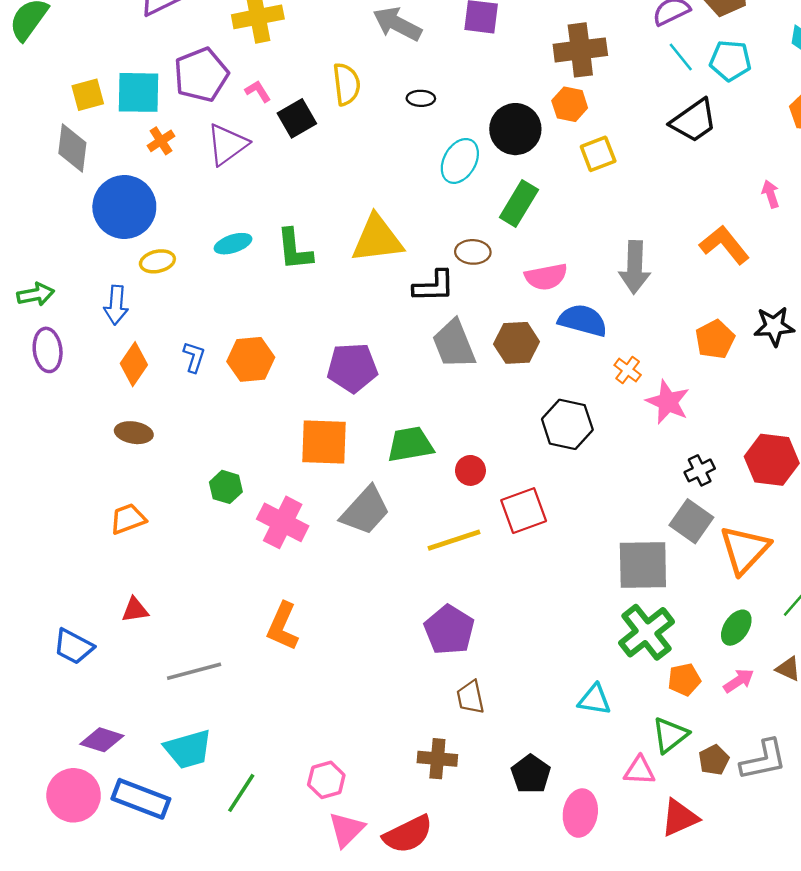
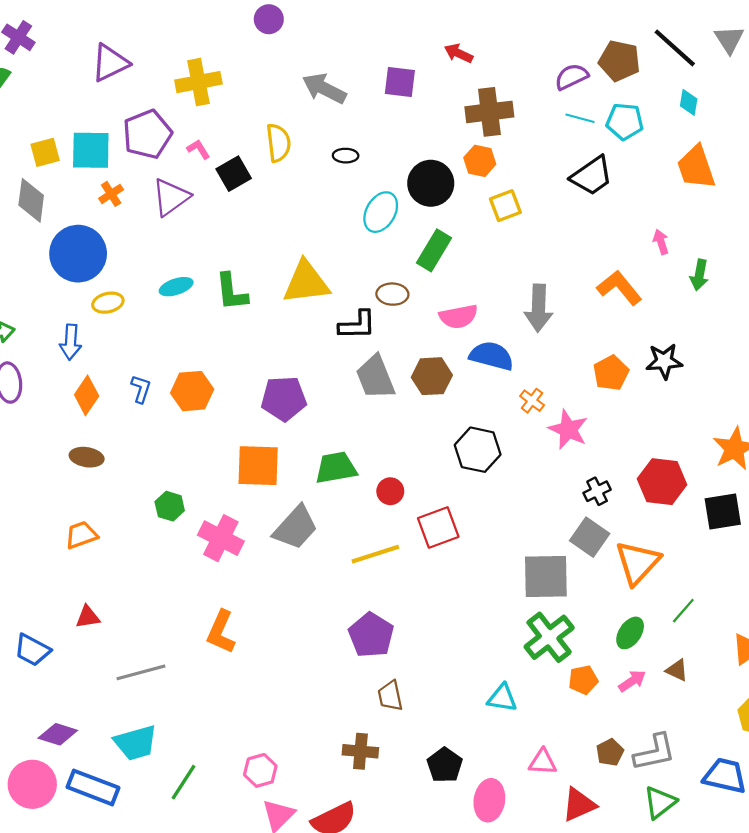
cyan line: (681, 57) -> (580, 118), turned -36
green triangle: (670, 735) -> (660, 802), moved

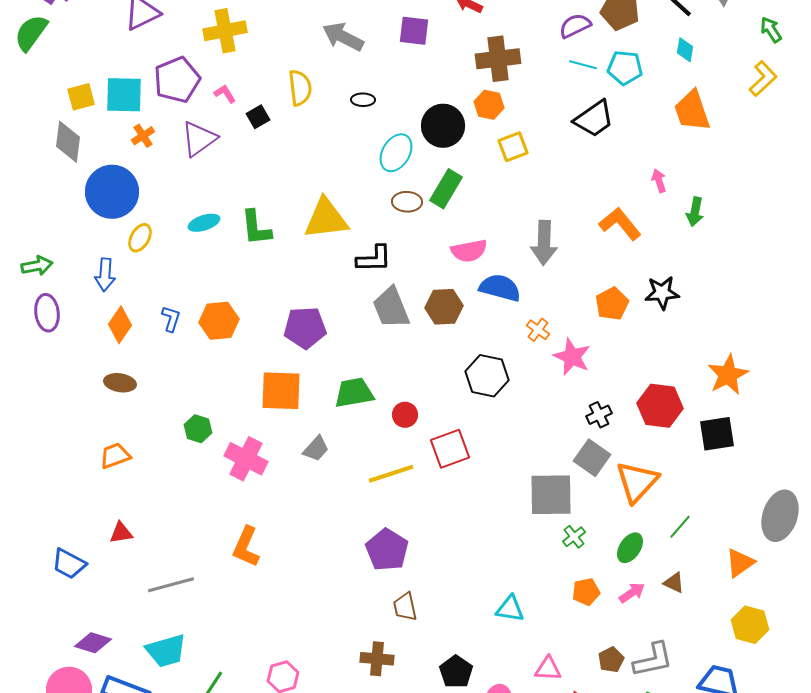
black square: (234, 174) -> (258, 117), size x0.7
brown ellipse: (392, 294) -> (407, 202), moved
yellow ellipse: (108, 303) -> (140, 238), turned -48
gray trapezoid: (295, 527) -> (316, 449), size x0.6
green cross: (549, 637) -> (574, 537), moved, size x0.5

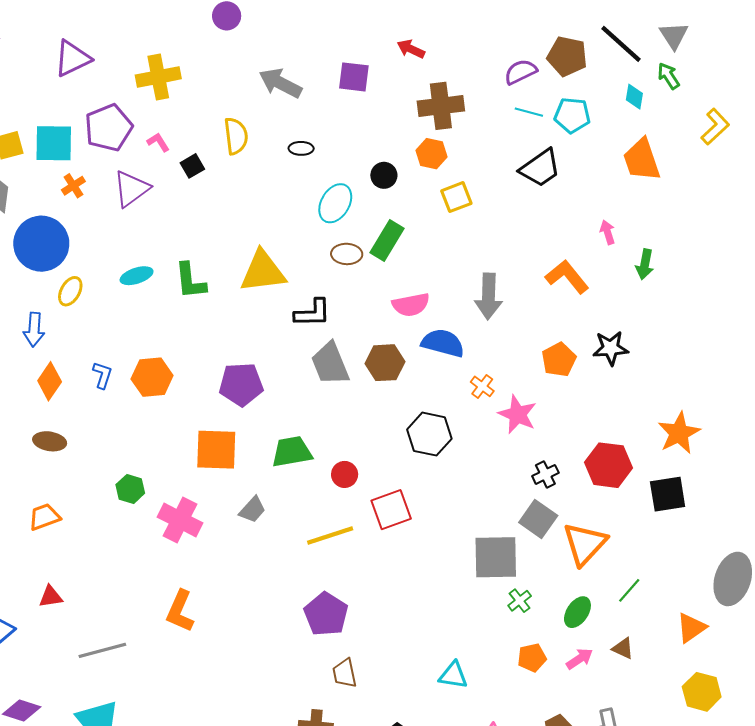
green arrow: (771, 30) -> (669, 76), moved
black circle: (443, 126) -> (384, 175), size x0.6

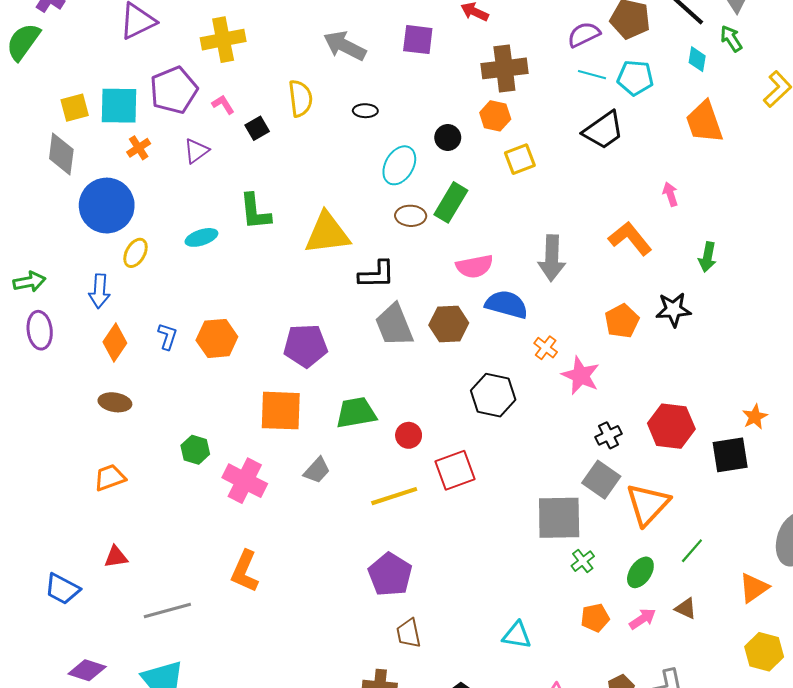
purple triangle: (131, 189) -> (196, 151), size x0.7
green arrow: (645, 264) -> (707, 257), moved
green L-shape: (190, 281) -> (255, 212), moved
orange star: (679, 433) -> (755, 417), moved, size x0.6

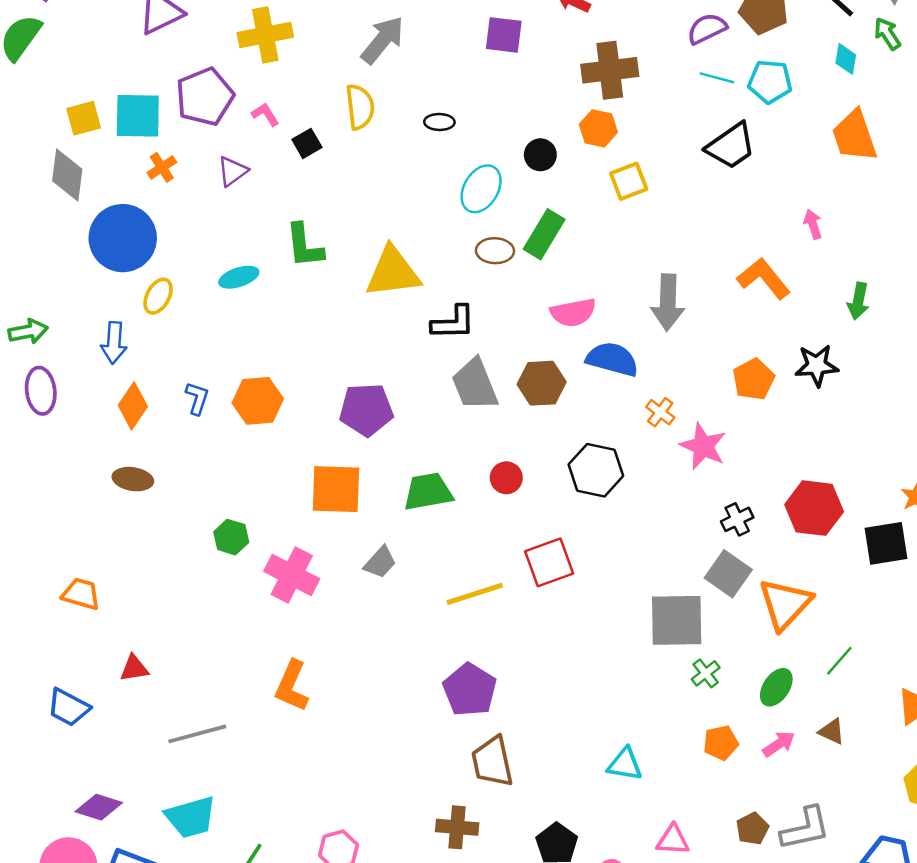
gray arrow: (345, 46) -> (383, 40), moved, turned 102
red circle: (409, 435) -> (506, 478), moved
orange trapezoid: (110, 478) -> (81, 594), moved, turned 36
brown trapezoid: (409, 633) -> (492, 762), size x1.4

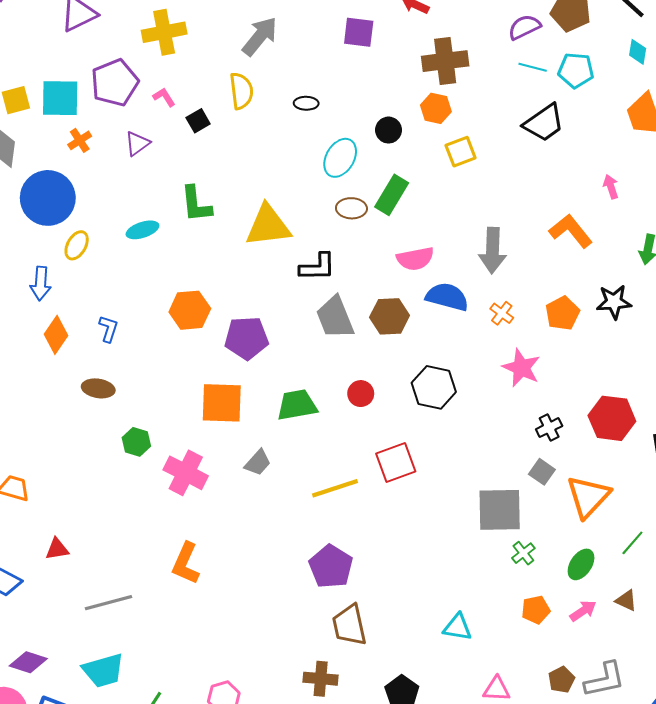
orange hexagon: (258, 401) -> (190, 310), moved
orange cross: (660, 412) -> (502, 313), moved
brown ellipse: (133, 479) -> (98, 388), moved
gray square: (728, 574) -> (542, 472), size x0.7

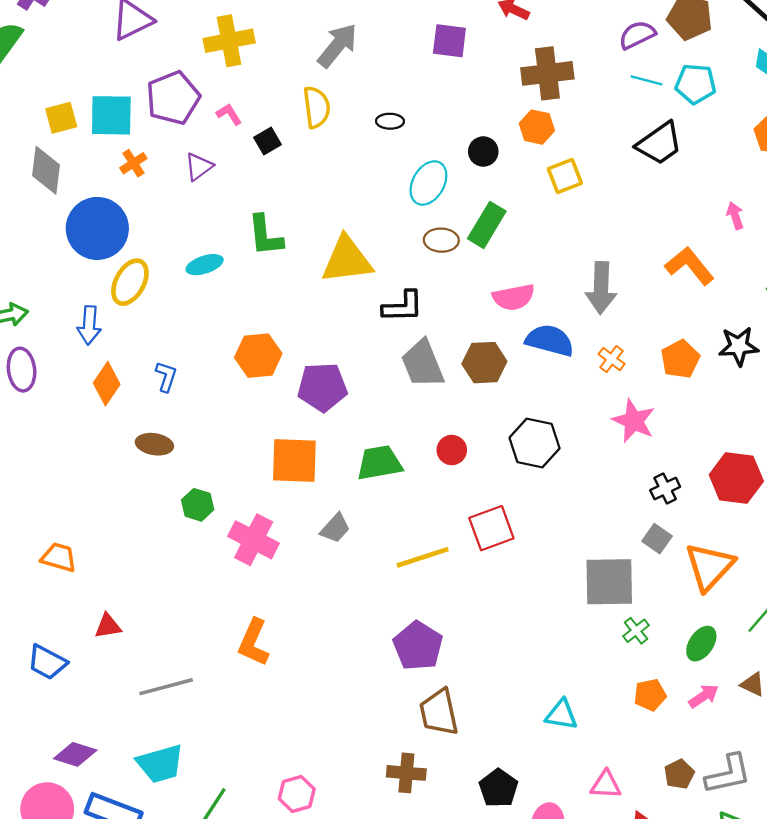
yellow ellipse: (77, 245) -> (130, 282), size x1.4

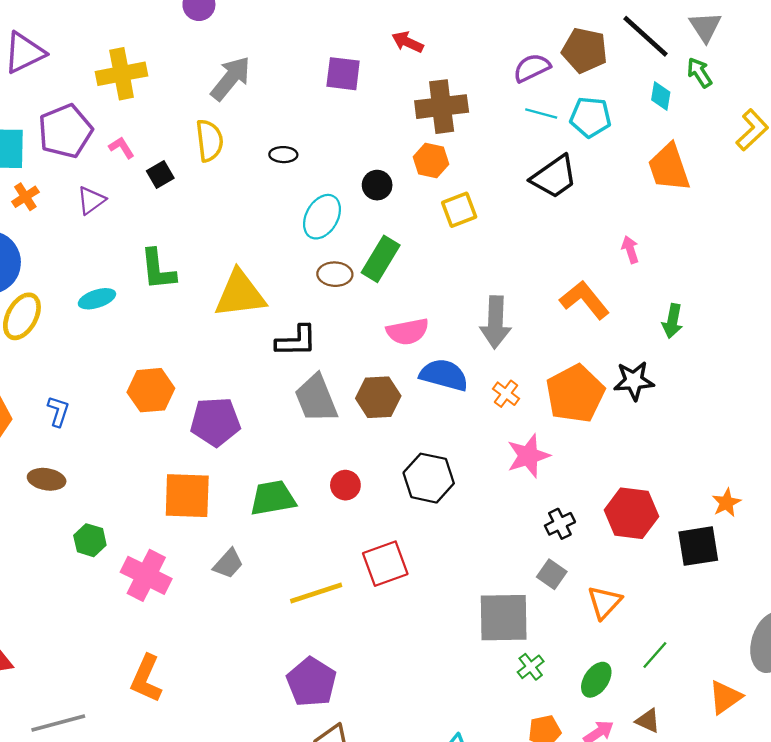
orange pentagon: (680, 359) -> (575, 394), size x1.5
pink star: (634, 421) -> (528, 456), turned 30
orange triangle: (709, 567) -> (604, 602), size x0.7

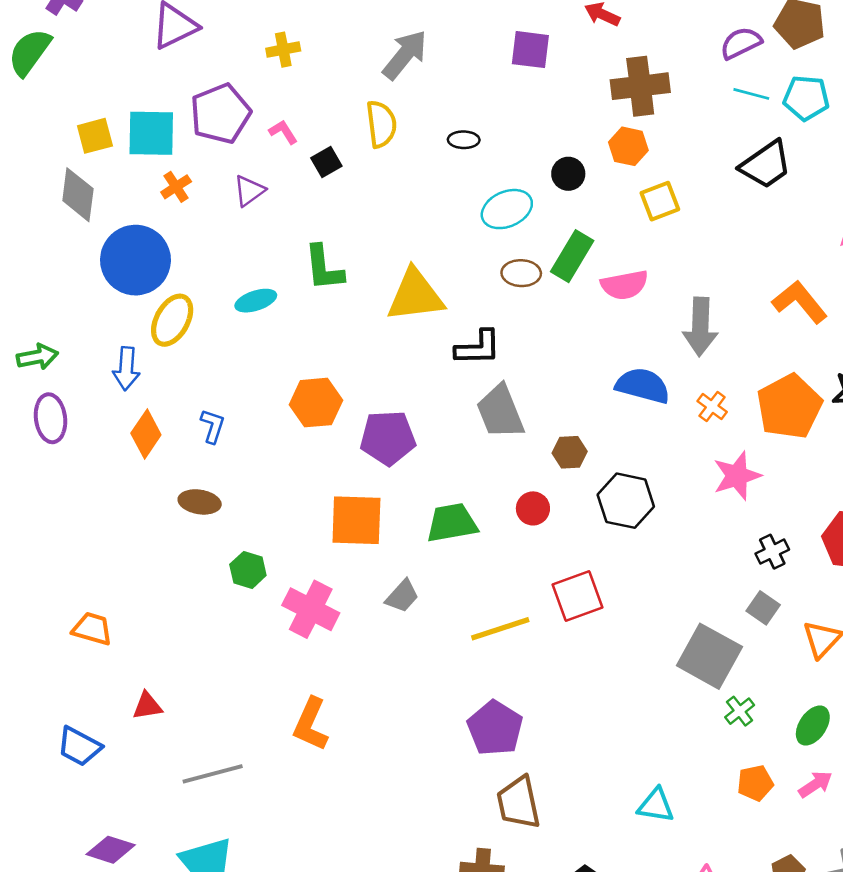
yellow cross: (122, 74) -> (283, 50), size x0.6
cyan ellipse: (322, 217) -> (507, 209), turned 36
pink semicircle: (408, 332) -> (624, 285), moved
brown hexagon: (378, 397) -> (570, 452), moved, size x0.7
gray square: (504, 618) -> (709, 656), turned 30

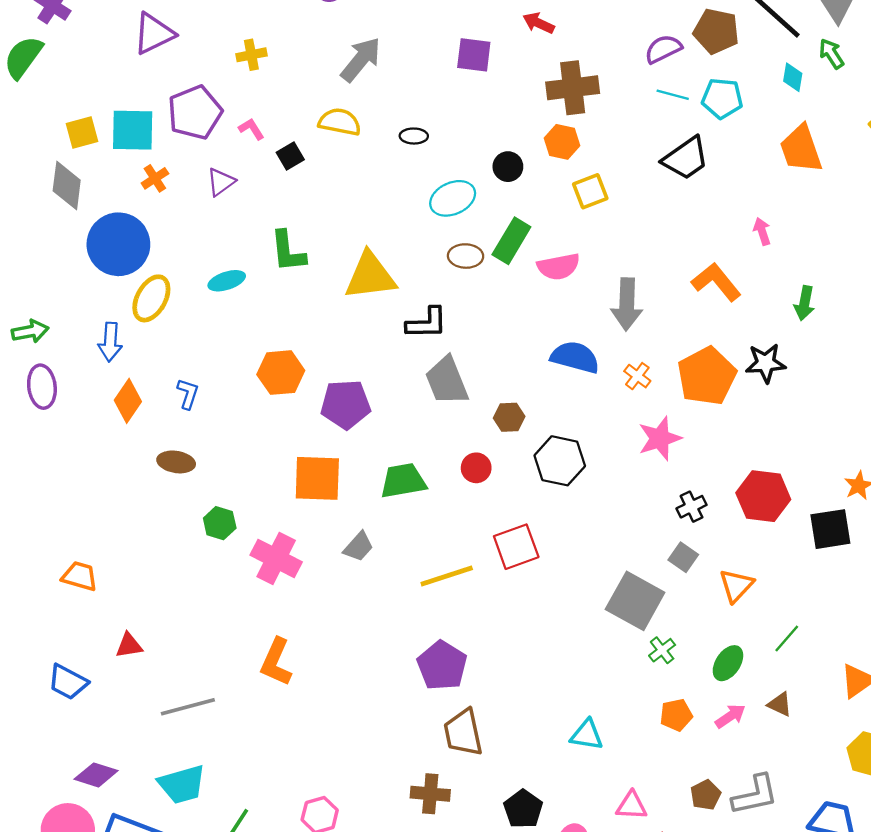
yellow semicircle: (381, 124) -> (340, 122), turned -72

